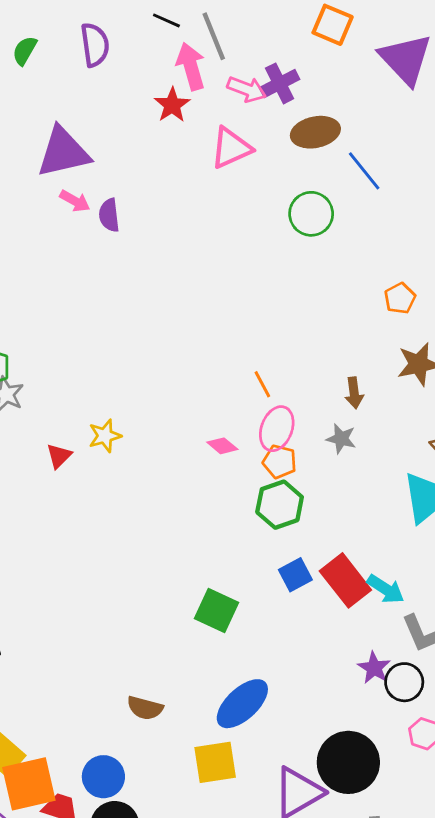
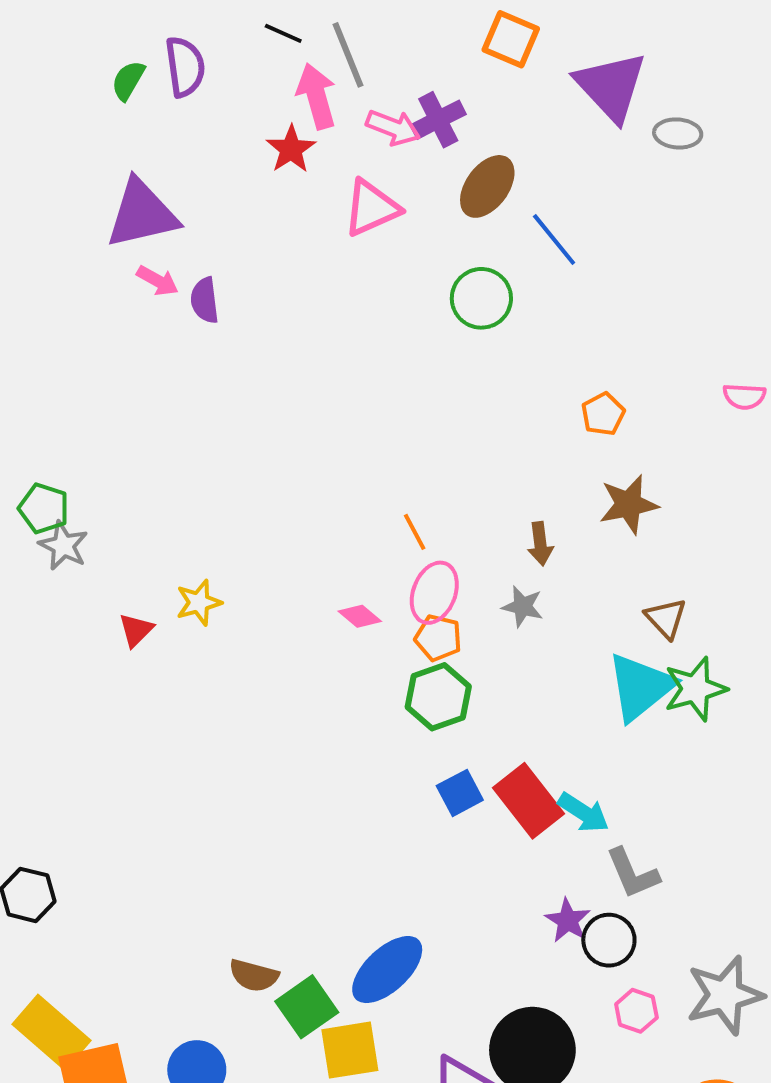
green semicircle: (25, 51) -> (128, 80), moved
brown ellipse: (315, 132) -> (487, 186), turned -42
green square: (217, 611) -> (307, 1007), moved, turned 30

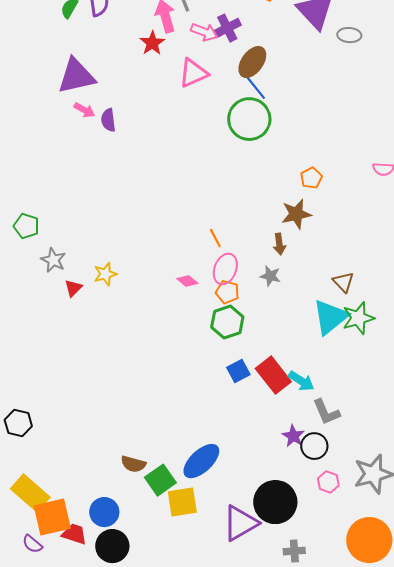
blue line: (554, 239) -> (254, 86), moved
green circle: (481, 298) -> (249, 119), size x1.4
brown star: (629, 504) -> (296, 214), moved
gray star: (63, 546) -> (53, 260), moved

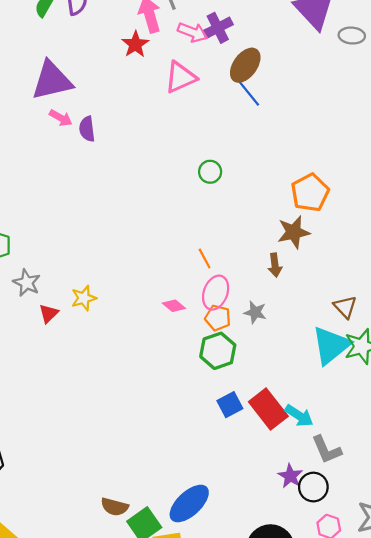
green circle: (249, 119) -> (210, 172), moved, size x0.5
orange pentagon: (311, 178) -> (310, 193), size x1.6
gray star: (270, 276) -> (255, 312), moved

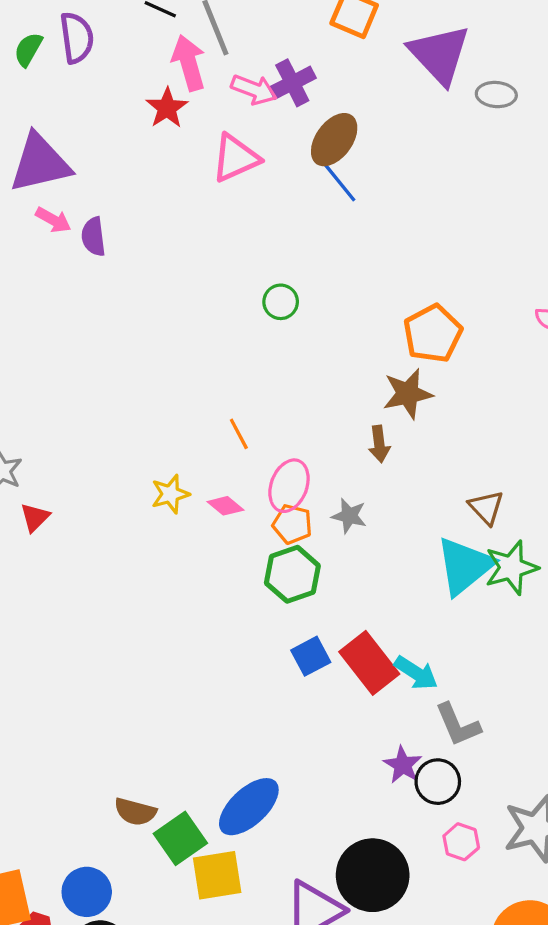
orange line: (205, 259) -> (239, 434), moved
yellow star: (84, 298) -> (170, 494), moved

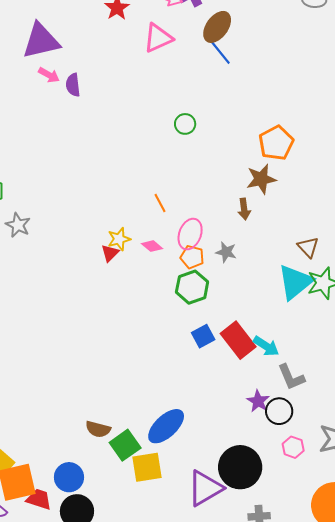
red triangle: (35, 517) -> (110, 253), moved

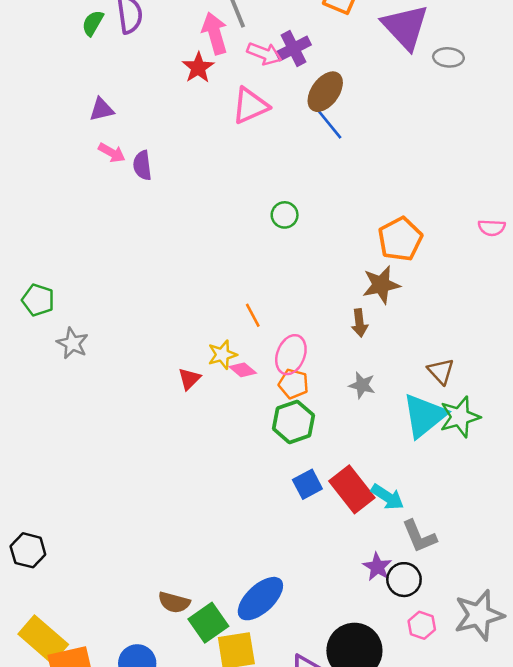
purple triangle: (41, 41) -> (102, 109), size x0.5
yellow star: (119, 239) -> (222, 355), moved
gray star: (226, 252) -> (362, 385), moved

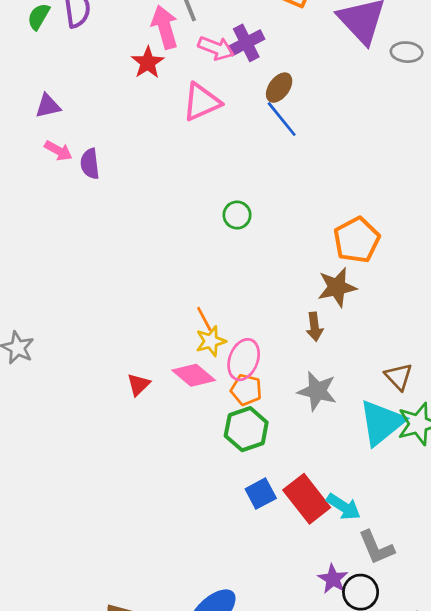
brown ellipse: (325, 92) -> (279, 88), size x0.7
yellow star: (222, 355) -> (211, 341), moved
pink diamond: (243, 370) -> (194, 375), size x1.5
gray star: (362, 385) -> (317, 391), size x1.4

